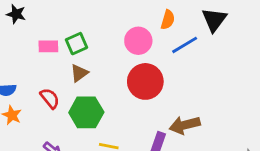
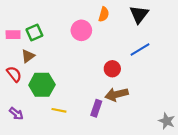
blue line: (185, 45) -> (140, 50), moved
brown triangle: (79, 73) -> (28, 56), moved
red circle: (145, 81) -> (112, 69), moved, size x0.6

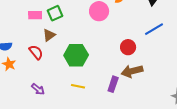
green hexagon: (42, 85) -> (76, 55), moved

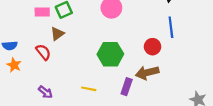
blue line: (154, 29) -> (171, 27), turned -66
red circle: (128, 47) -> (153, 47), moved
green hexagon: (76, 55) -> (110, 54), moved

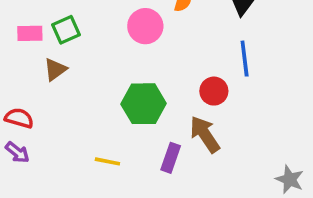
red semicircle: (43, 52) -> (19, 118), moved, turned -35
brown arrow: (147, 73) -> (205, 134), turned 70
purple arrow: (45, 92) -> (17, 152), moved

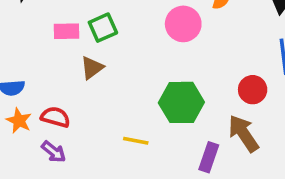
yellow line: (107, 161) -> (136, 141), moved

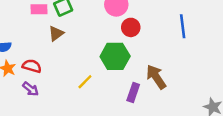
red circle: (253, 90) -> (131, 27), moved
yellow line: (136, 141) -> (85, 82), turned -56

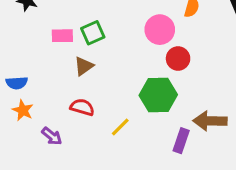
red semicircle: (32, 66) -> (82, 107), moved
brown arrow: (156, 77) -> (210, 121), turned -55

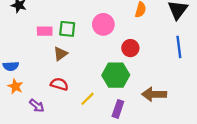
pink circle: (160, 30) -> (103, 24), moved
green square: (93, 33) -> (67, 29), turned 30
purple rectangle: (181, 141) -> (118, 109), moved

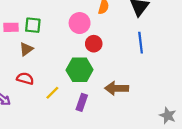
pink circle: (103, 24) -> (80, 23), moved

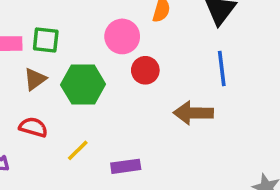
green hexagon: (80, 70) -> (83, 85), moved
brown arrow: (117, 88) -> (193, 113), moved
purple rectangle: (82, 102) -> (126, 166), turned 63

